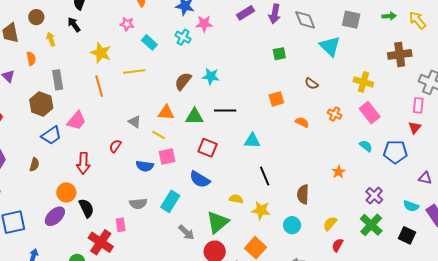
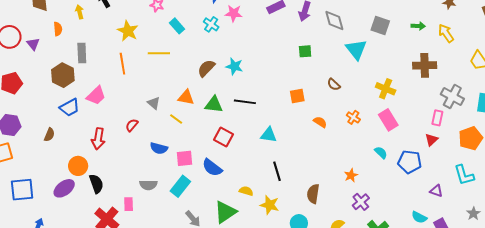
pink square: (167, 157) -> (184, 158), moved
purple cross: (374, 196) -> (361, 202), moved

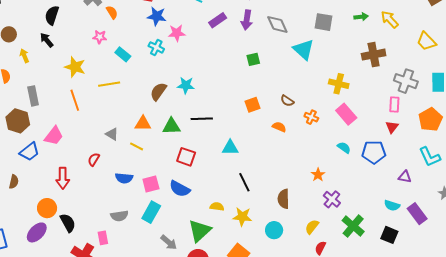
brown semicircle: (334, 85) -> (287, 101), moved

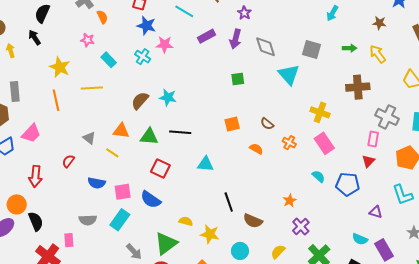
black line: (244, 182) -> (229, 202), moved
brown semicircle: (284, 199) -> (253, 221), turned -72

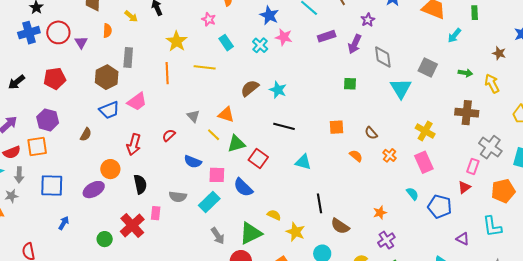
yellow arrow: (11, 51) -> (131, 16), turned 136
green triangle: (149, 137) -> (236, 144), moved, turned -30
black semicircle: (36, 221) -> (140, 184), moved

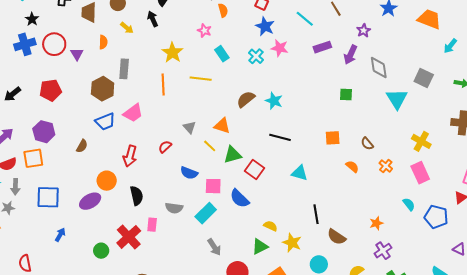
green triangle: (251, 233) -> (260, 246), moved, size x0.7

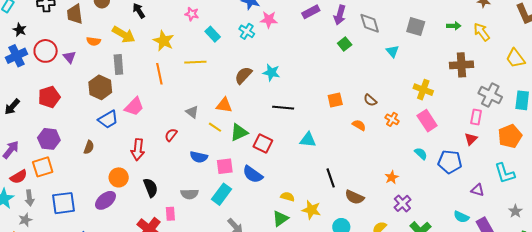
yellow arrow: (127, 28) -> (124, 35), moved, size x1.6
orange semicircle: (103, 42) -> (94, 41), turned 104
green square: (346, 94) -> (345, 44), moved, turned -32
cyan triangle: (397, 99) -> (393, 51), size x0.6

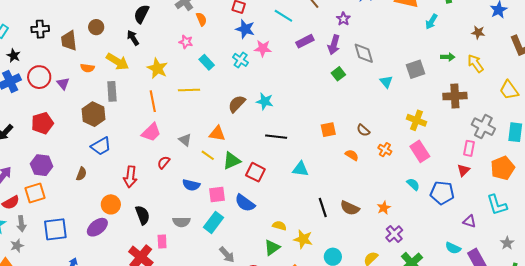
gray square: (416, 27) -> (415, 69), moved, turned -36
pink trapezoid: (134, 107) -> (151, 132), moved
brown semicircle: (354, 197) -> (350, 208), moved

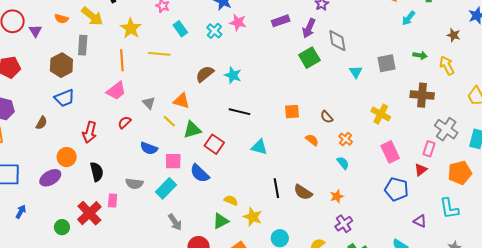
green square: (338, 74) -> (309, 58), size x1.5
pink rectangle: (420, 151) -> (390, 152), moved
cyan semicircle: (413, 184) -> (343, 163), moved

